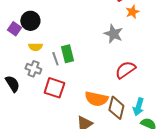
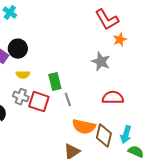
gray line: (55, 59) -> (68, 100), moved
red semicircle: (125, 70) -> (113, 98), turned 35
red square: (54, 88) -> (39, 102), moved

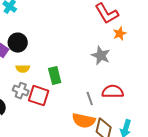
gray line: (68, 100) -> (90, 99), moved

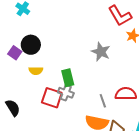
gray star: (101, 56) -> (101, 52), moved
gray cross: (21, 91) -> (66, 93), moved

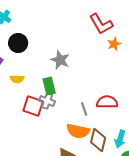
black circle: (31, 45) -> (18, 43), moved
gray star: (101, 52) -> (60, 60), moved

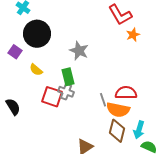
black circle: (18, 43) -> (37, 34), size x1.4
yellow semicircle: (17, 79) -> (36, 70), turned 40
orange semicircle: (78, 131) -> (118, 110), moved

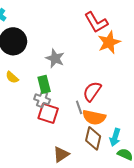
orange star: (133, 35) -> (109, 42), size x1.6
red semicircle: (126, 93) -> (92, 91), moved, turned -55
red square: (52, 97) -> (48, 113), moved

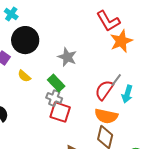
green rectangle: (44, 84) -> (56, 83), turned -30
gray line: (79, 107) -> (116, 80), moved, turned 56
cyan arrow: (115, 137) -> (127, 94), moved

